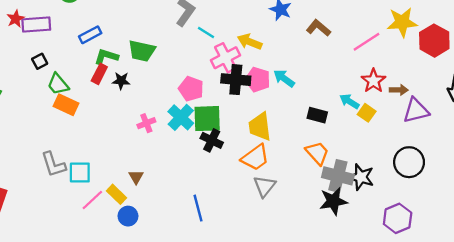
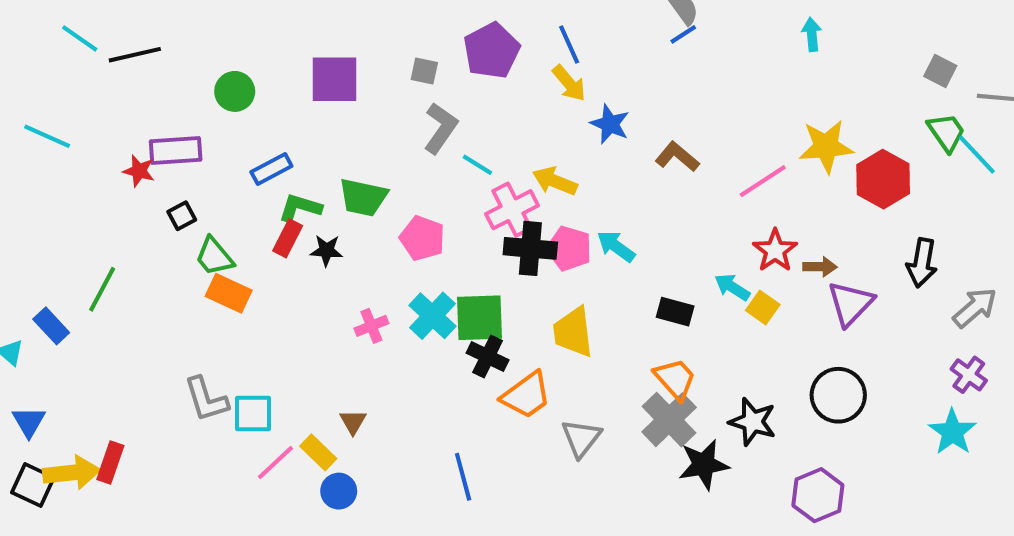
red star: (16, 19) -> (139, 171), moved, turned -30
pink pentagon: (191, 89) -> (422, 238), moved
purple triangle: (416, 111) -> (850, 303), turned -32
orange trapezoid: (255, 158) -> (526, 395), moved
gray cross: (338, 176) -> (669, 420), moved, turned 32

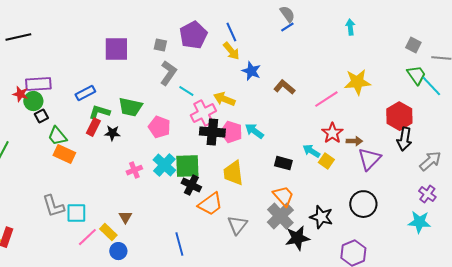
green circle: (235, 91) -> (33, 101), moved
red hexagon: (883, 179) -> (399, 116), moved
cyan star: (952, 432) -> (419, 222), turned -30

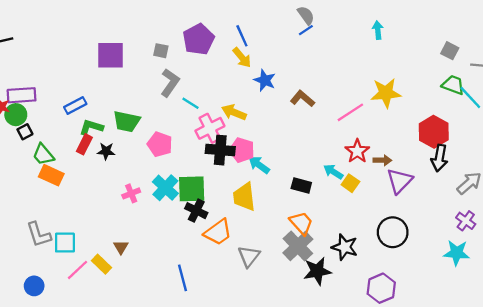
green trapezoid: (416, 75) -> (453, 85), turned -35
cyan arrow: (254, 131) -> (259, 165), moved
blue circle: (118, 251) -> (34, 286), moved

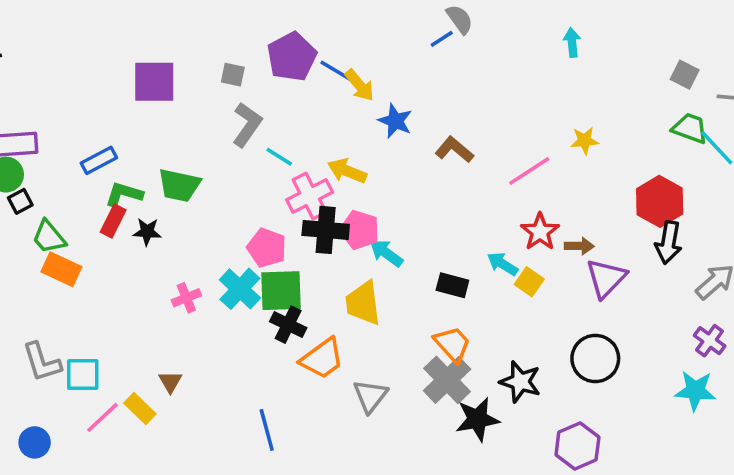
blue line: (306, 30) -> (442, 39), moved
blue line: (242, 36) -> (336, 71), moved, turned -35
yellow star: (386, 93) -> (585, 141), size x0.6
pink pentagon: (160, 144) -> (267, 248), moved

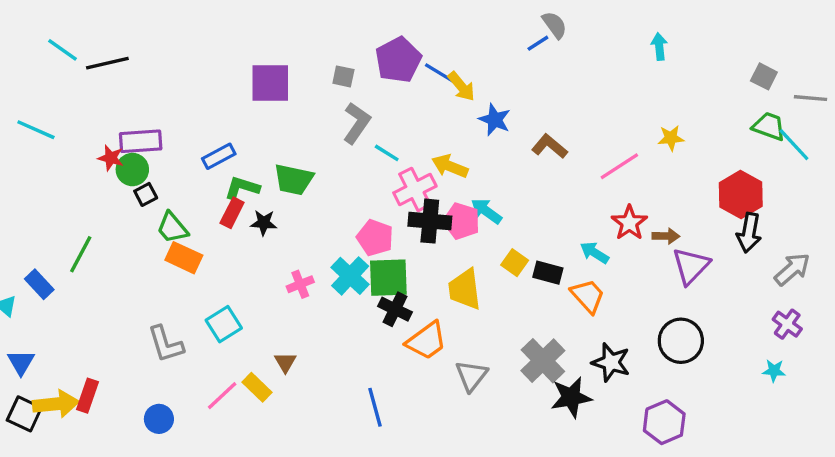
cyan arrow: (386, 253) -> (486, 211), moved
yellow square: (529, 282) -> (515, 263), moved
orange trapezoid: (452, 344) -> (588, 296), moved
cyan square: (83, 375) -> (224, 324), moved, turned -32
cyan star: (695, 391) -> (774, 371), size x0.6

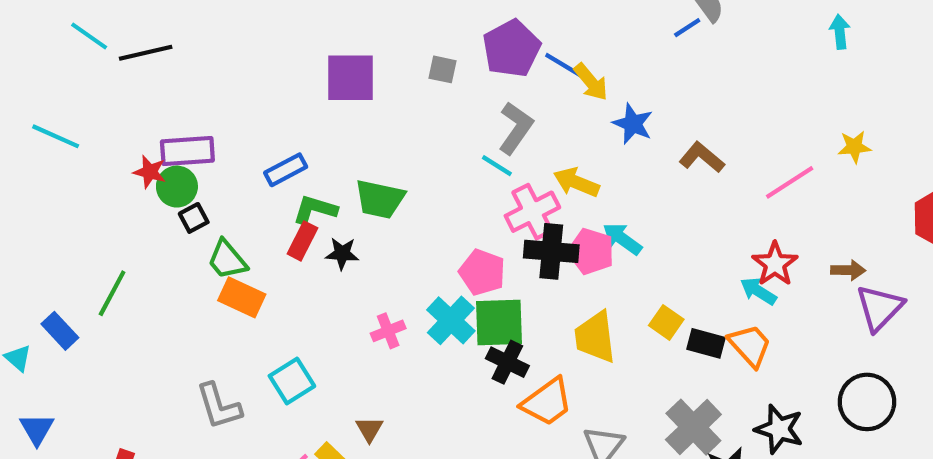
gray L-shape: (357, 123) -> (516, 128), moved
red star: (629, 223) -> (775, 264), moved
yellow square: (515, 263) -> (666, 322), moved
black rectangle: (548, 273) -> (706, 343), moved

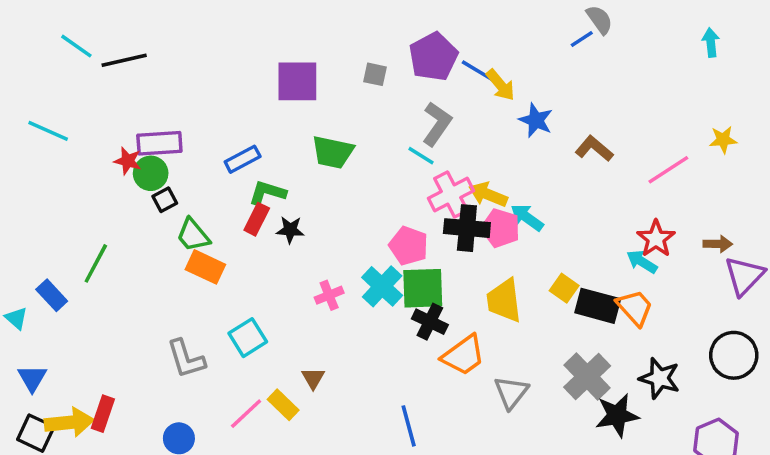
yellow arrow: (576, 182) -> (488, 194), moved
green trapezoid: (380, 199) -> (333, 152), moved
black rectangle: (706, 343) -> (598, 306), size x1.4

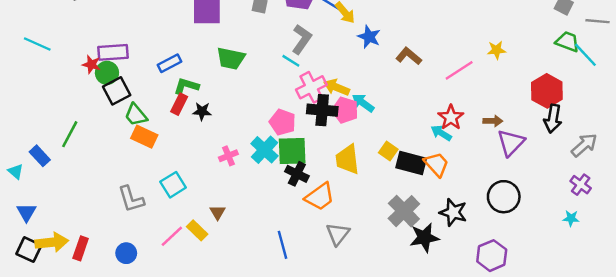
black square: (165, 200) -> (117, 91), size x1.6
gray triangle: (511, 392) -> (338, 234), moved
red rectangle: (103, 414) -> (81, 248), moved

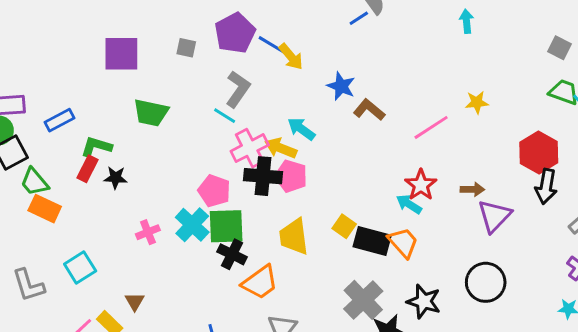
blue star: (369, 37) -> (341, 86), moved
blue rectangle: (169, 63) -> (59, 120), moved
cyan arrow: (363, 103) -> (301, 129), moved

